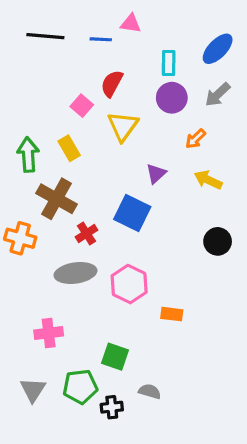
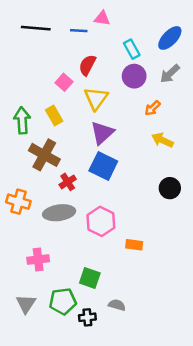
cyan rectangle: (169, 63) -> (132, 49), turned -30
purple triangle: (156, 174) -> (102, 133), moved, size x1.5
orange cross: (20, 238) -> (18, 202), moved

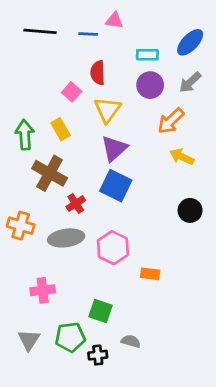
cyan rectangle: (132, 49) -> (147, 55), turned -60
red semicircle: (87, 65) -> (98, 73), turned -30
orange arrow: (153, 108) -> (171, 121), size x1.5

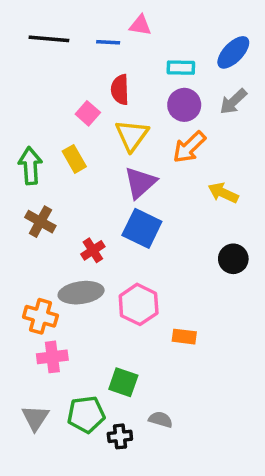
orange arrow: (171, 121) -> (189, 147), moved
brown cross: (50, 173) -> (40, 222), moved, size x0.7
orange cross: (21, 226) -> (40, 316), moved

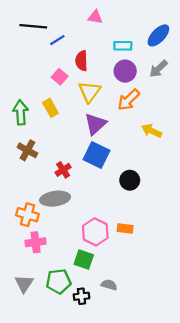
blue line: (108, 42) -> (57, 40), moved, turned -35
black circle: (233, 259) -> (130, 180), moved
pink hexagon: (139, 304) -> (95, 232), moved

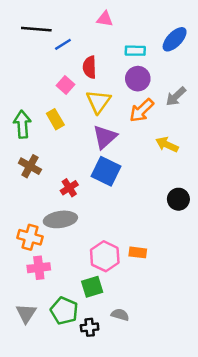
gray arrow: (158, 69) -> (176, 96), moved
black circle: (130, 180) -> (178, 199), moved
green square: (84, 260) -> (92, 287), turned -36
green pentagon: (58, 281) -> (64, 311), turned 30

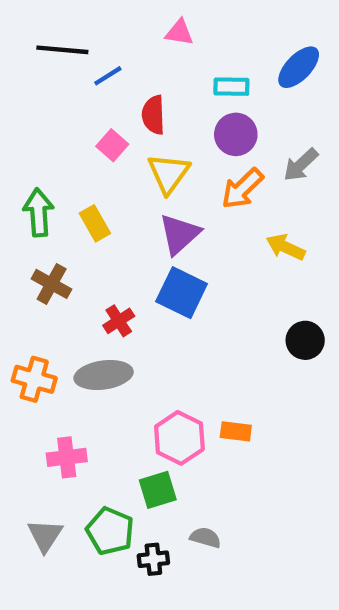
yellow rectangle: (55, 119) -> (95, 223), moved
orange cross: (30, 237) -> (34, 379), moved

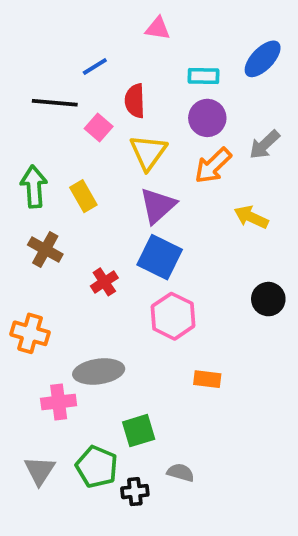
black line: (62, 50) -> (55, 103), moved
gray ellipse: (104, 375) -> (99, 371), moved
pink hexagon: (179, 438) -> (173, 316), moved

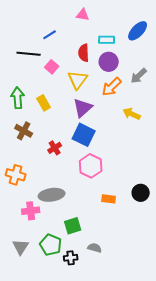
red semicircle: (135, 101) -> (84, 53), moved
black circle: (268, 299) -> (141, 193), moved

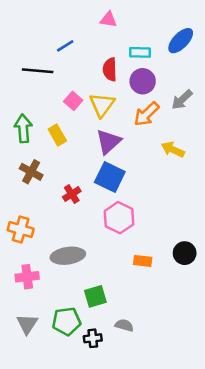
pink square: (52, 67) -> (73, 101), moved
pink cross: (31, 211) -> (27, 277), moved
green pentagon: (51, 245) -> (67, 321), turned -30

